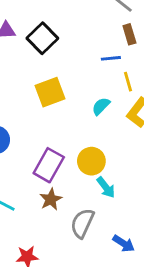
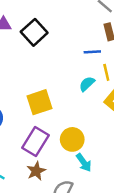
yellow square: (50, 92) -> (39, 102), moved
cyan semicircle: (101, 106) -> (87, 84), moved

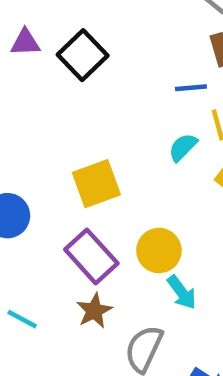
purple rectangle: (35, 142) -> (91, 256), turned -72

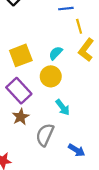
cyan semicircle: (183, 147) -> (56, 53), moved
yellow circle: (159, 251) -> (51, 76), moved

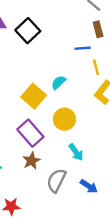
cyan semicircle: (56, 53) -> (59, 82), moved
yellow square: (21, 55) -> (34, 96), turned -30
blue arrow: (77, 150) -> (89, 186), moved

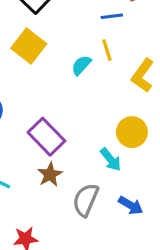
yellow line: (96, 67) -> (107, 50), moved
yellow square: (34, 96) -> (29, 46), moved
yellow circle: (64, 119) -> (132, 132), moved

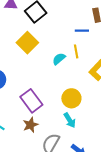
yellow circle: (132, 132) -> (71, 98), moved

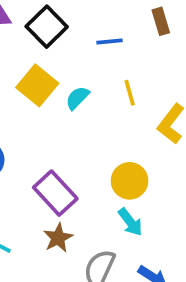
blue line: (82, 31) -> (109, 41), moved
cyan semicircle: (59, 59) -> (77, 98), moved

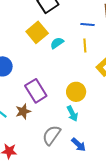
blue line: (109, 41) -> (87, 25), moved
brown star: (58, 238) -> (23, 111), moved

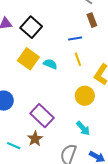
cyan semicircle: (57, 43) -> (50, 64), turned 72
yellow circle: (76, 92) -> (85, 96), moved

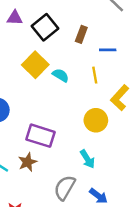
brown rectangle: (92, 20) -> (81, 34), moved, turned 32
blue line: (75, 38) -> (108, 50), moved
purple rectangle: (42, 116) -> (41, 136), turned -35

